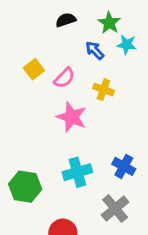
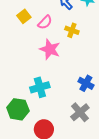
cyan cross: (77, 172) -> (40, 87), moved
green hexagon: (25, 187) -> (18, 109), moved

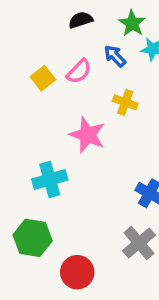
pink semicircle: (45, 22) -> (79, 71), moved
cyan cross: (40, 87) -> (50, 180), moved

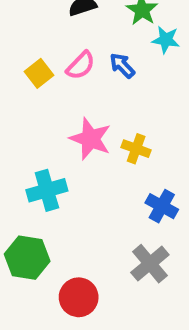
blue arrow: (115, 56) -> (122, 65), moved
yellow cross: (125, 102) -> (136, 149), moved

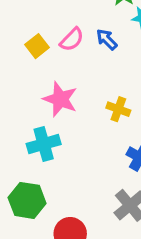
pink star: (90, 139) -> (60, 99), moved

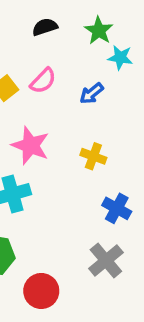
blue arrow: (107, 39) -> (92, 93), moved, turned -85

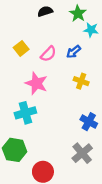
pink semicircle: (43, 81) -> (48, 54), moved
yellow cross: (93, 156) -> (81, 81), moved

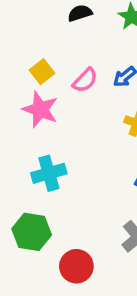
pink star: (36, 83) -> (40, 110), moved

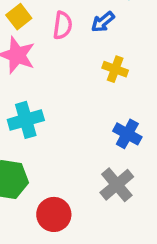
pink semicircle: (85, 80) -> (63, 25), turned -36

